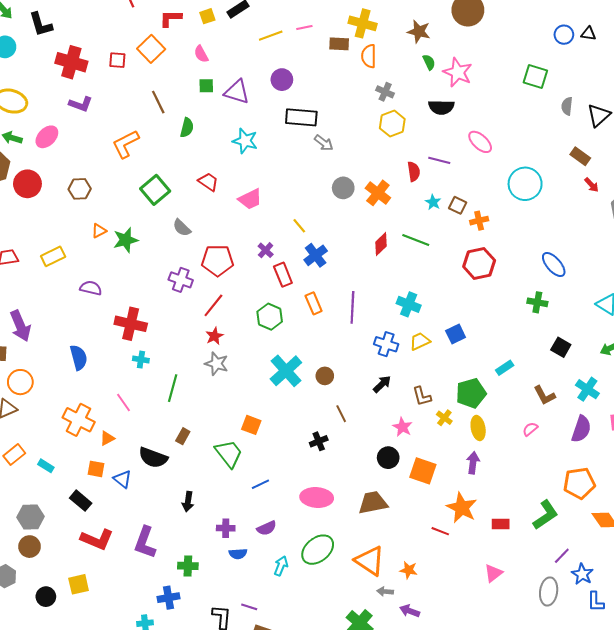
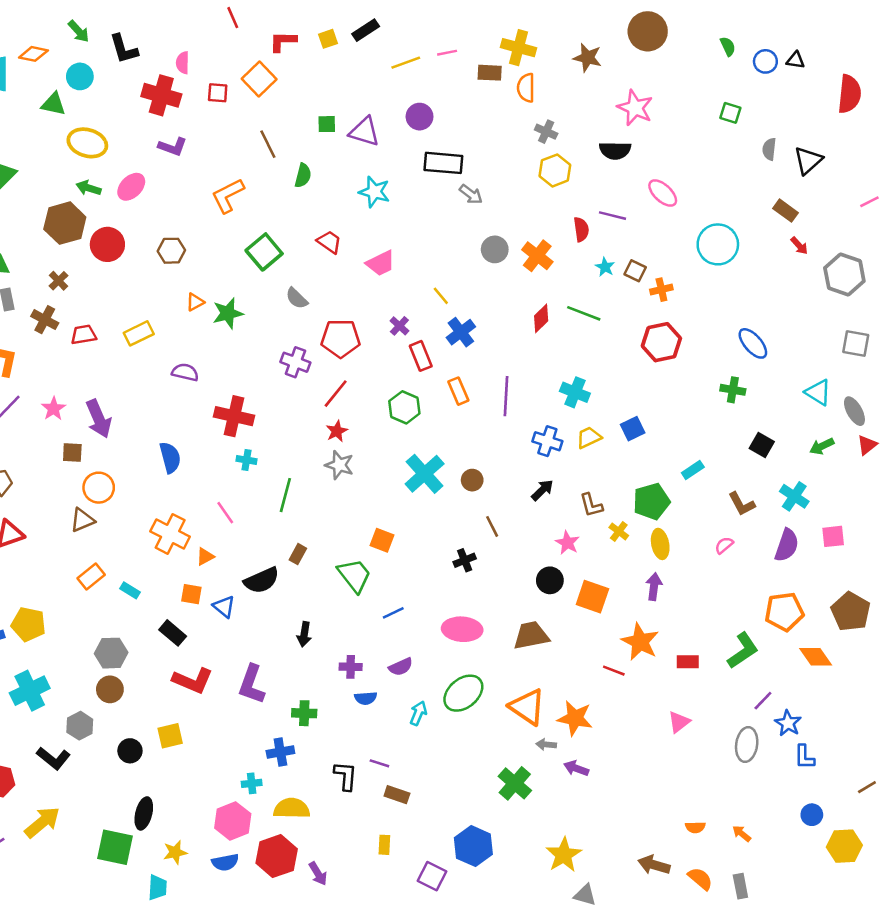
pink semicircle: (201, 54) -> (183, 63), moved, turned 30
green semicircle: (429, 62) -> (728, 46), moved
green square: (535, 77) -> (730, 113), size x0.7
black semicircle: (153, 458) -> (262, 580), turned -44
orange star: (409, 570) -> (575, 718), size x1.6

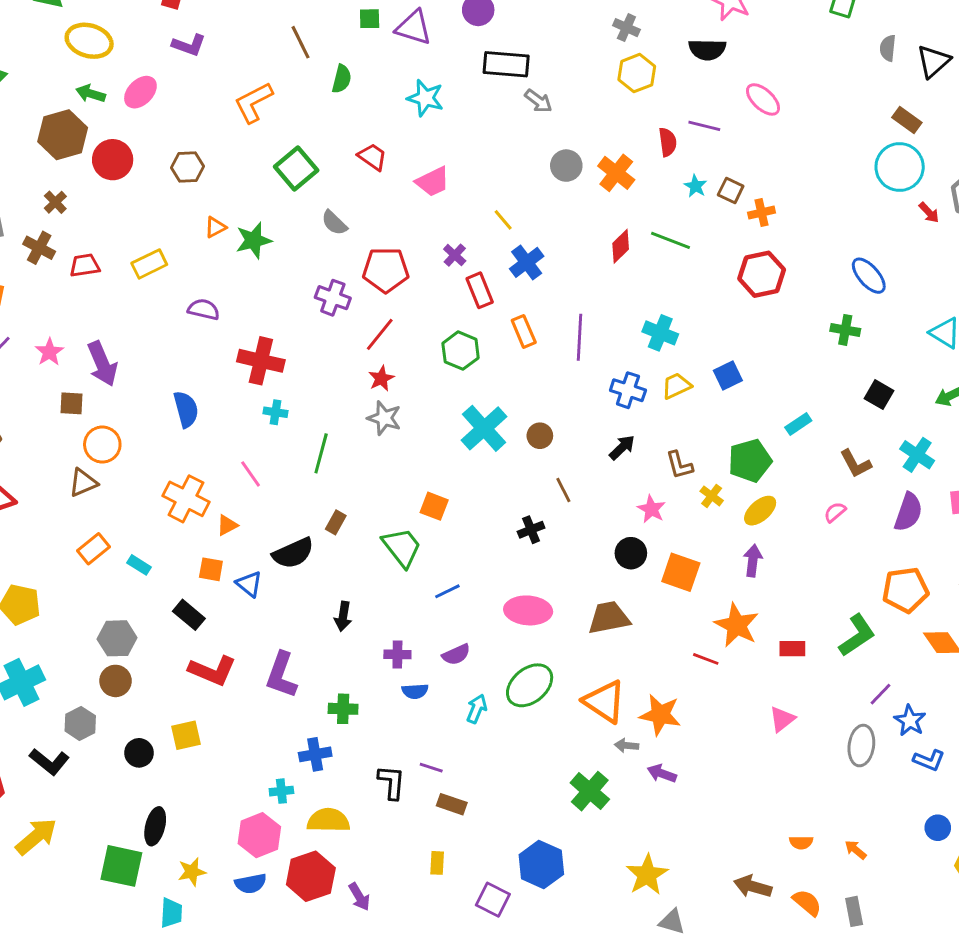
cyan circle: (718, 244) -> (900, 167), moved
red arrow: (799, 246) -> (929, 213), moved
yellow ellipse: (660, 544) -> (760, 511), turned 60
blue L-shape: (804, 757) -> (929, 760), turned -68

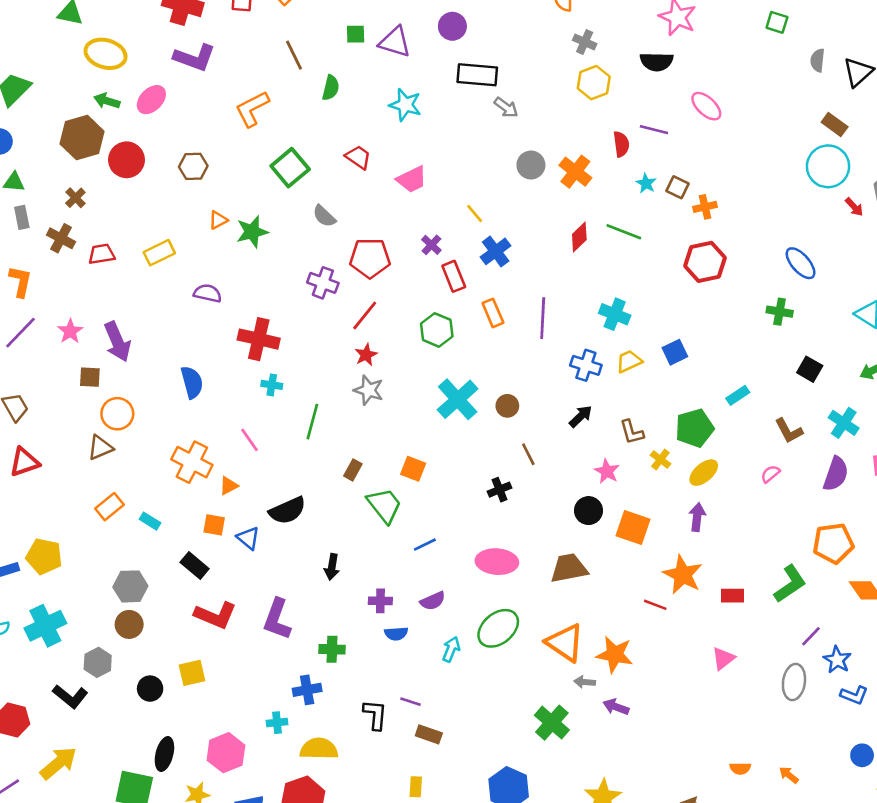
purple L-shape: (189, 45) -> (195, 58), size x1.4
brown rectangle: (336, 522) -> (353, 470), moved
pink hexagon: (259, 835) -> (226, 753), moved

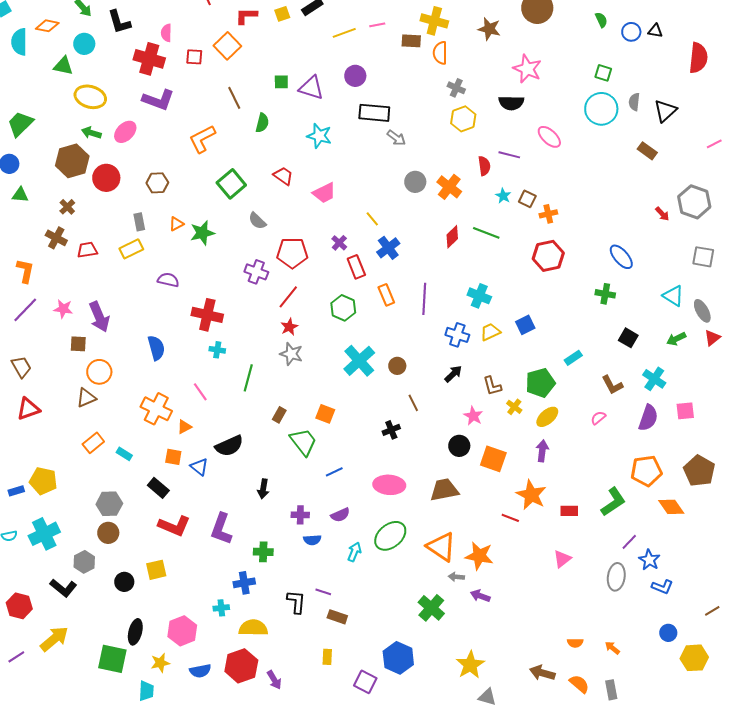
cyan circle: (828, 166) -> (601, 109), moved
gray rectangle: (22, 217) -> (139, 222), moved
pink star: (70, 331) -> (63, 309), turned -30

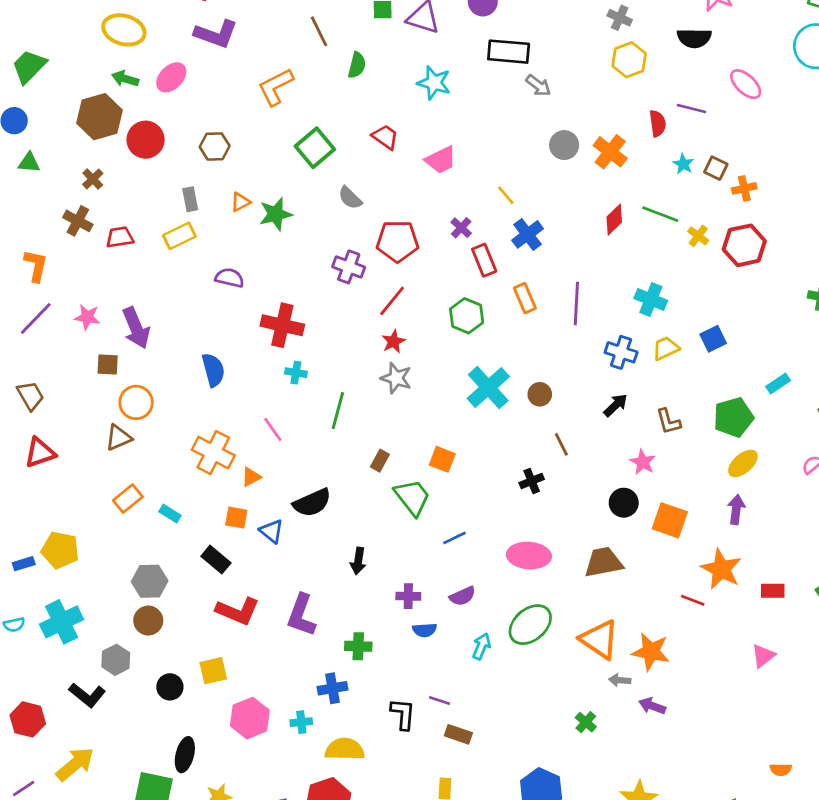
yellow cross: (514, 407) -> (698, 236), moved
green cross: (431, 608) -> (586, 722), size x0.6
pink hexagon: (182, 631) -> (250, 718), moved

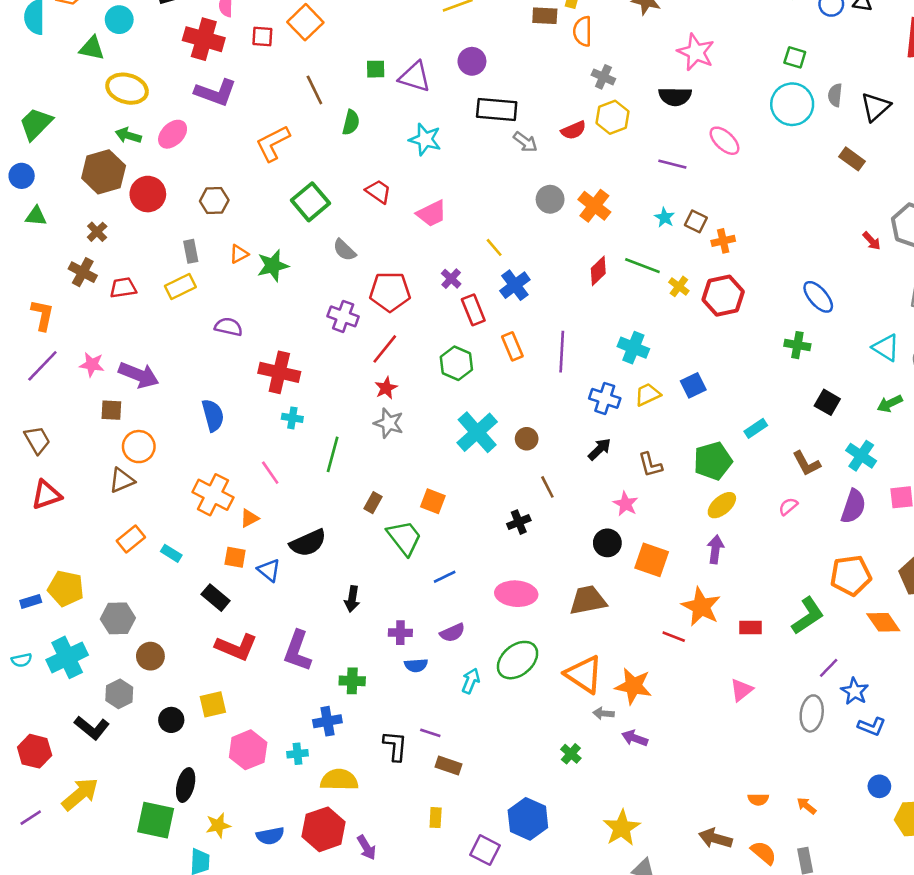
red semicircle: (658, 123) -> (573, 130), moved, turned 75
purple arrow: (136, 328) -> (139, 375), turned -45
gray hexagon: (150, 581) -> (118, 618), moved

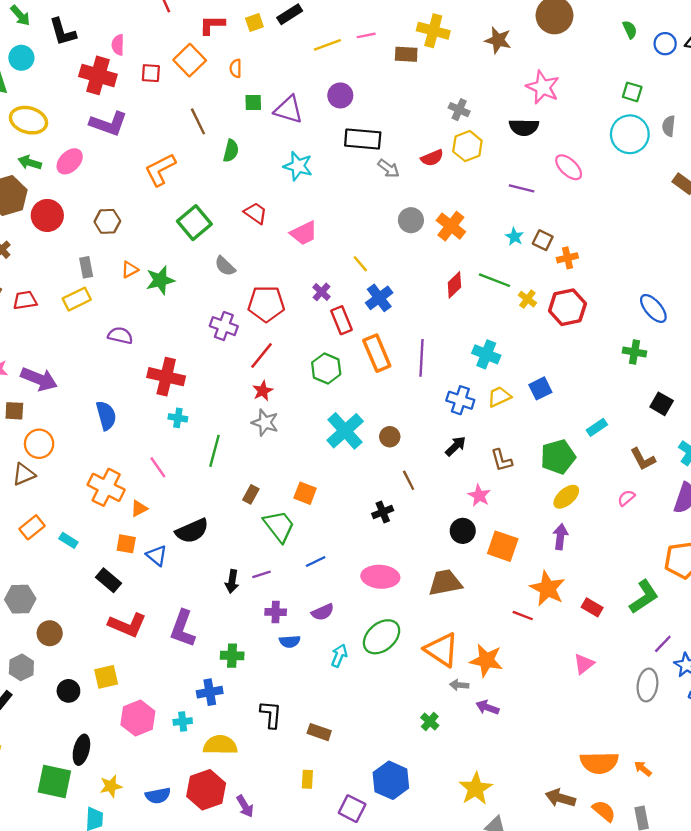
orange semicircle: (583, 31) -> (236, 68), moved, size x0.7
orange rectangle: (512, 346) -> (377, 353), size x1.4
red rectangle: (751, 628) -> (592, 607), turned 30
purple line: (430, 733) -> (261, 574), moved, turned -36
orange semicircle: (758, 799) -> (599, 763), size x2.0

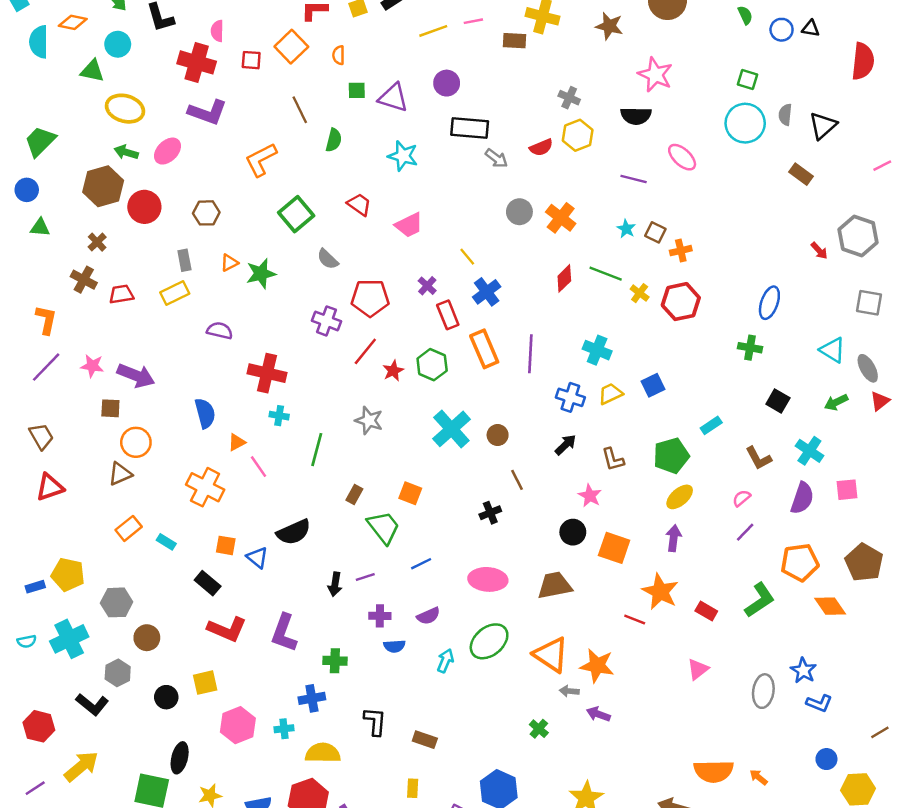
blue ellipse: (653, 308) -> (769, 303), turned 60
red star: (263, 391) -> (393, 371), moved
orange triangle: (139, 509) -> (237, 442), moved
purple line: (663, 644) -> (745, 532), moved

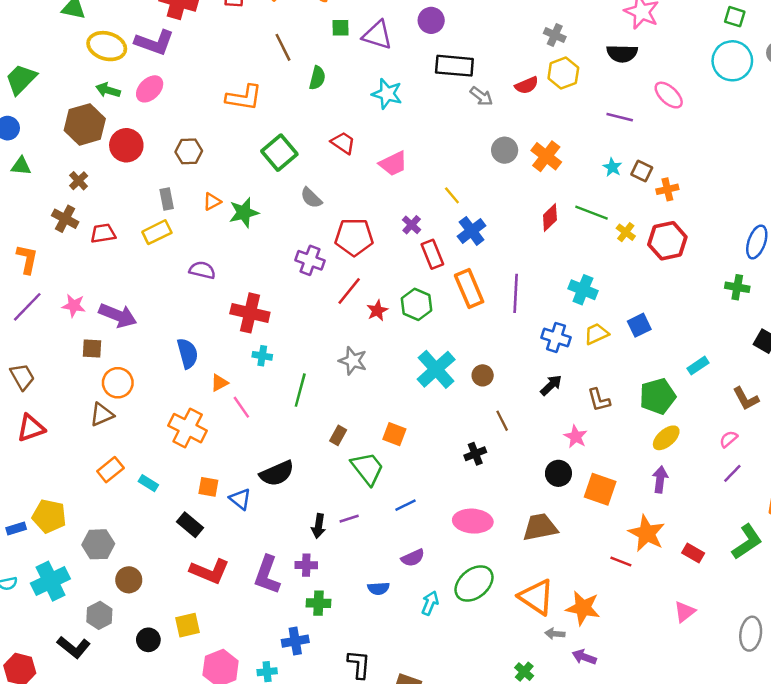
purple L-shape: (208, 112) -> (154, 42), moved
orange L-shape: (261, 160) -> (244, 98), turned -144
purple cross: (380, 616) -> (306, 565), moved

